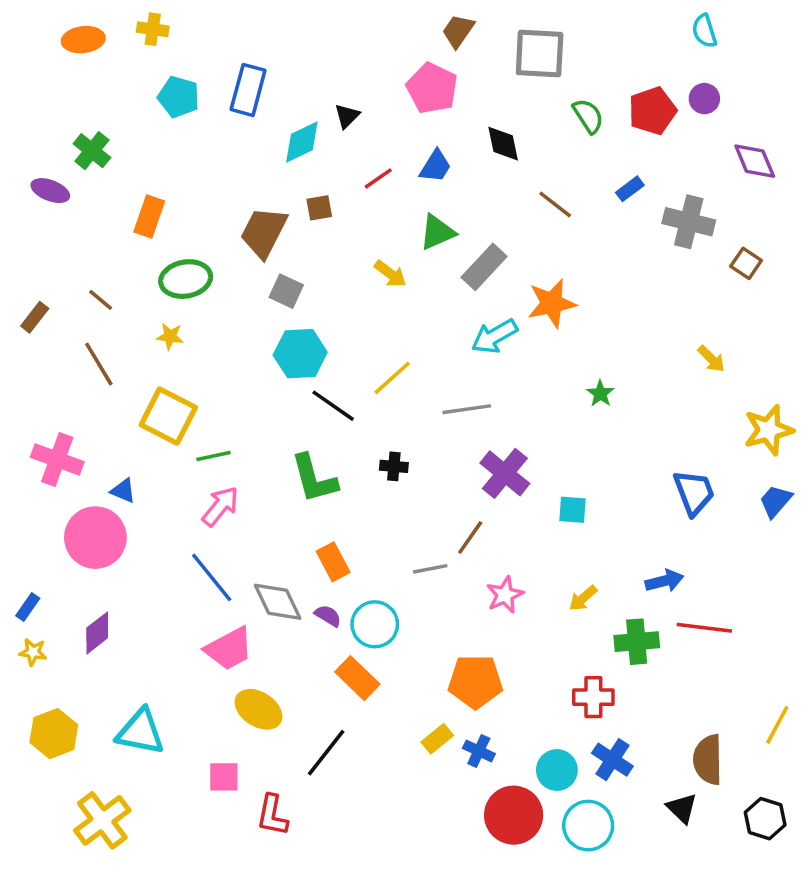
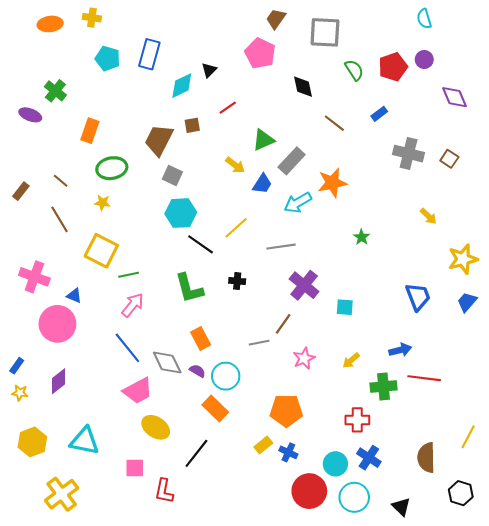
blue trapezoid: (435, 166) -> (262, 184), moved
gray cross: (689, 222) -> (409, 154), moved
black triangle: (682, 808) -> (401, 507), moved

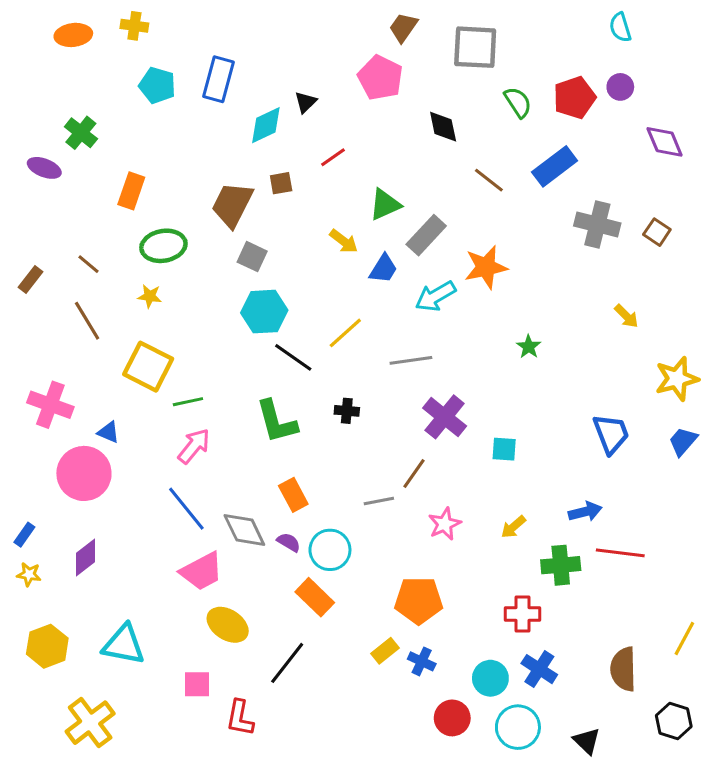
blue rectangle: (379, 114) -> (555, 166), size x1.8
red circle: (309, 491) -> (452, 718), size x0.7

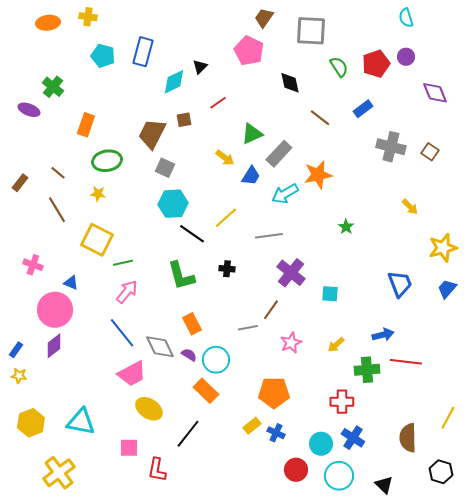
blue rectangle: (555, 166) -> (363, 109), size x0.7
pink cross: (50, 405) -> (33, 265), size x0.7
purple diamond: (86, 558) -> (54, 346), moved

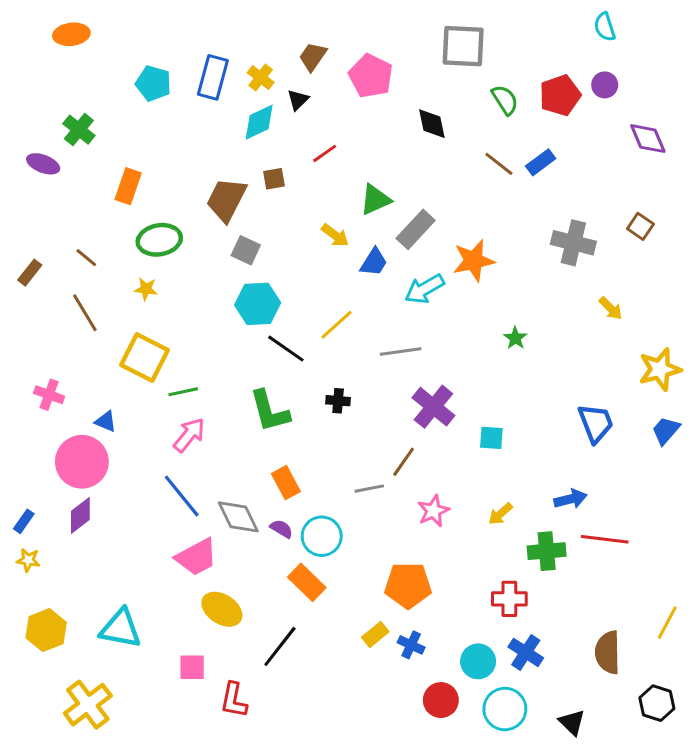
yellow cross: (88, 17) -> (261, 77), moved, turned 30
brown trapezoid: (264, 18) -> (313, 57), moved
brown line: (320, 118) -> (499, 164), moved
gray cross: (391, 147) -> (573, 243), moved

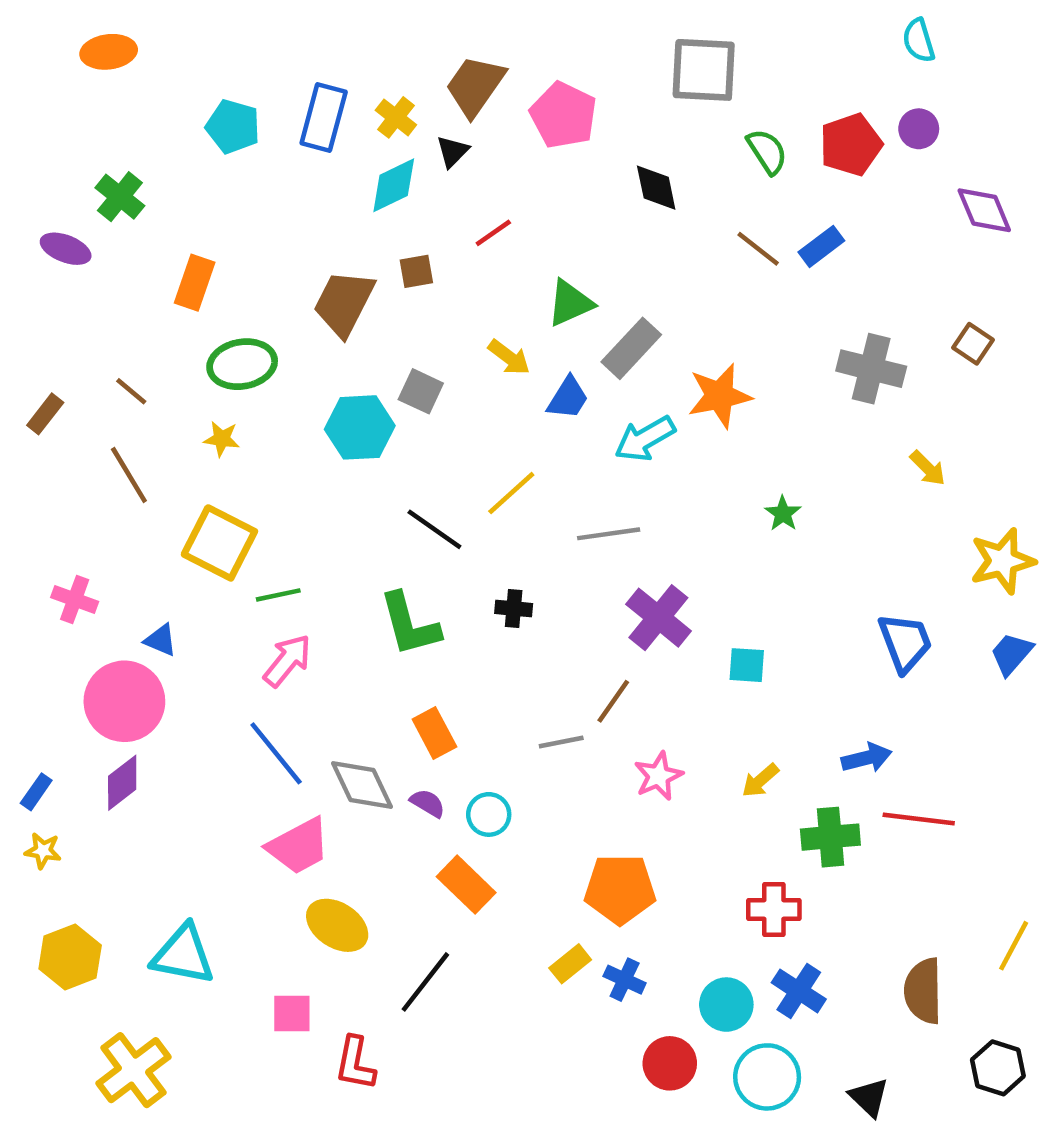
brown trapezoid: (313, 57) -> (475, 86), size x1.4
gray square: (246, 250) -> (421, 391), moved
cyan hexagon: (258, 304) -> (360, 427), moved
cyan circle: (322, 536) -> (489, 814), size x0.7

